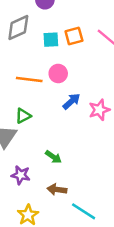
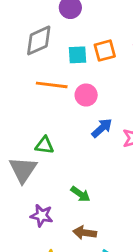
orange line: (29, 80) -> (52, 85), moved
green triangle: (23, 116) -> (44, 145), turned 35

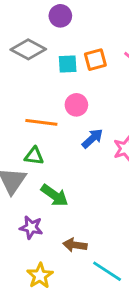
gray diamond: (39, 40) -> (28, 49), turned 52
orange line: (52, 85) -> (41, 122), moved
green arrow: (80, 194) -> (55, 195), moved, size x1.4

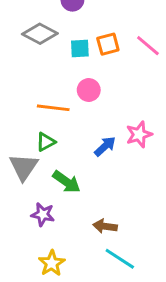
blue arrow: (92, 138) -> (105, 146), moved
green triangle: (34, 156) -> (46, 142), turned -36
brown arrow: (75, 245) -> (105, 226), moved

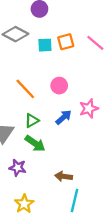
pink circle: (89, 90) -> (59, 86), moved
orange line: (53, 108) -> (25, 89), turned 40
green triangle: (46, 142) -> (32, 121), moved
cyan line: (120, 259) -> (75, 200), turned 70

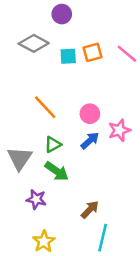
pink circle: (59, 86) -> (90, 114), moved
brown arrow: (64, 176) -> (90, 210), turned 126

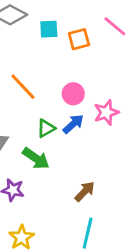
orange square: (92, 52) -> (79, 39), moved
green triangle: (53, 144) -> (46, 128), moved
brown arrow: (90, 210) -> (85, 191), moved

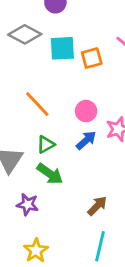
cyan square: (49, 29) -> (62, 48), size x1.4
green triangle: (46, 128) -> (46, 144), moved

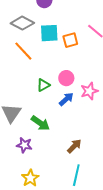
orange line: (37, 104) -> (23, 51), moved
green triangle: (46, 144) -> (43, 85), moved

